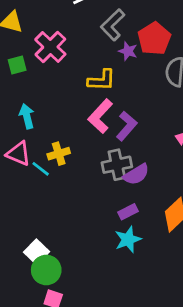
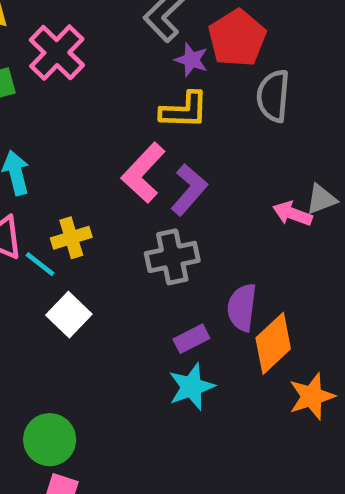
yellow L-shape: (102, 80) -> (184, 110), moved
purple semicircle: (136, 174) -> (242, 307), moved, turned 128
white square: (37, 252) -> (69, 315), moved

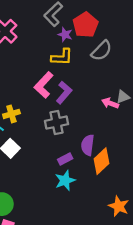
gray semicircle: (273, 96) -> (102, 51), turned -140
orange star: (312, 396) -> (119, 206), moved, turned -30

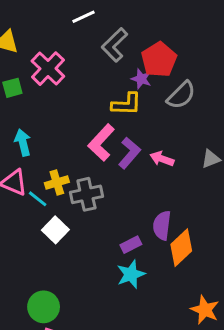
purple star: (65, 35) -> (141, 79), moved
pink arrow: (110, 103) -> (162, 159), moved
gray cross: (57, 123) -> (86, 194), moved

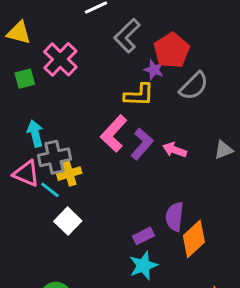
gray cross: (86, 194) -> (54, 157), moved

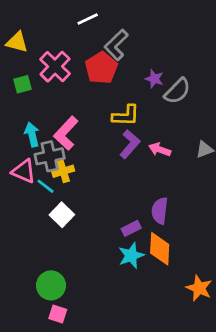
red pentagon: (172, 50) -> (101, 68), moved
purple star: (154, 70) -> (154, 79), moved
yellow L-shape: (139, 95) -> (126, 116), moved
pink L-shape: (114, 134) -> (66, 133), moved
orange diamond: (194, 239) -> (160, 249), moved, turned -44

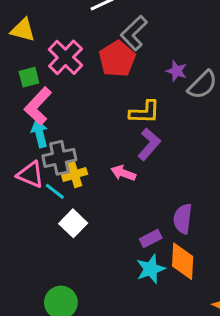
pink L-shape: (66, 133) -> (38, 106), moved
pink arrow: (160, 150) -> (123, 173), moved

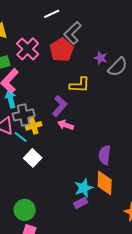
purple L-shape: (149, 144) -> (60, 106), moved
purple rectangle: (151, 238) -> (81, 203), moved

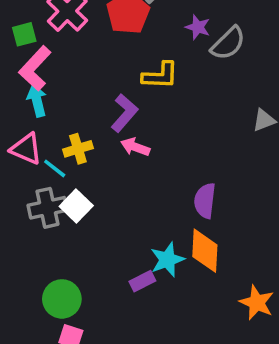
gray cross: (24, 115) -> (48, 208), moved
purple rectangle: (81, 203) -> (142, 281), moved

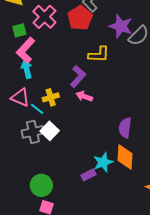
purple star: (198, 27) -> (121, 26), size x1.6

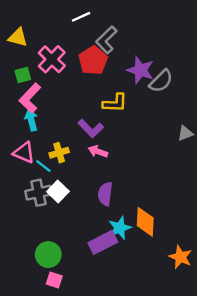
purple L-shape: (78, 76) -> (91, 128), turned 95
purple semicircle: (125, 128) -> (105, 194), moved
purple rectangle: (88, 175) -> (103, 242), size x1.6

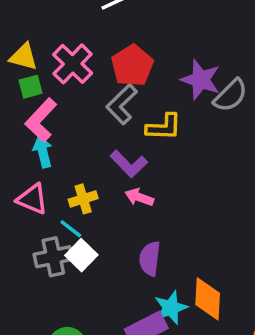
yellow triangle: (18, 37) -> (23, 57), moved
gray L-shape: (106, 40) -> (122, 104), moved
cyan line: (43, 166) -> (71, 229), moved

